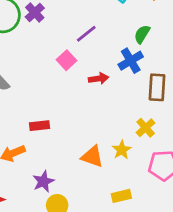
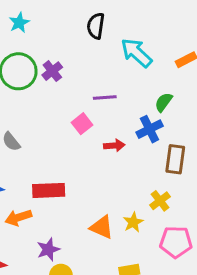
purple line: (86, 34) -> (105, 97), turned 30
red rectangle: (40, 126) -> (49, 190), size x1.5

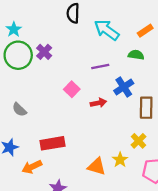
cyan star: (19, 23) -> (14, 29), moved
purple line: (105, 97) -> (100, 67), moved
green semicircle: (164, 102) -> (136, 55), moved, turned 70

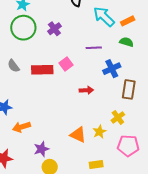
orange rectangle: (145, 31) -> (128, 21), moved
purple cross: (44, 52) -> (54, 29), moved
red arrow: (98, 103) -> (86, 90), moved
gray semicircle: (19, 110) -> (14, 66), moved
red rectangle: (52, 143) -> (42, 70), moved

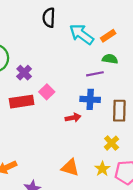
purple cross: (54, 29) -> (24, 73), moved
purple line: (94, 48) -> (95, 74), moved
blue cross: (112, 69) -> (90, 99), moved, turned 36
yellow star: (99, 132) -> (102, 169), moved

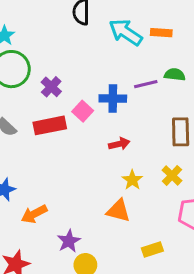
orange rectangle: (108, 36) -> (161, 33), turned 40
green semicircle: (110, 59) -> (175, 75), moved
blue cross: (90, 99) -> (113, 98), moved
yellow star: (102, 169) -> (132, 180), moved

